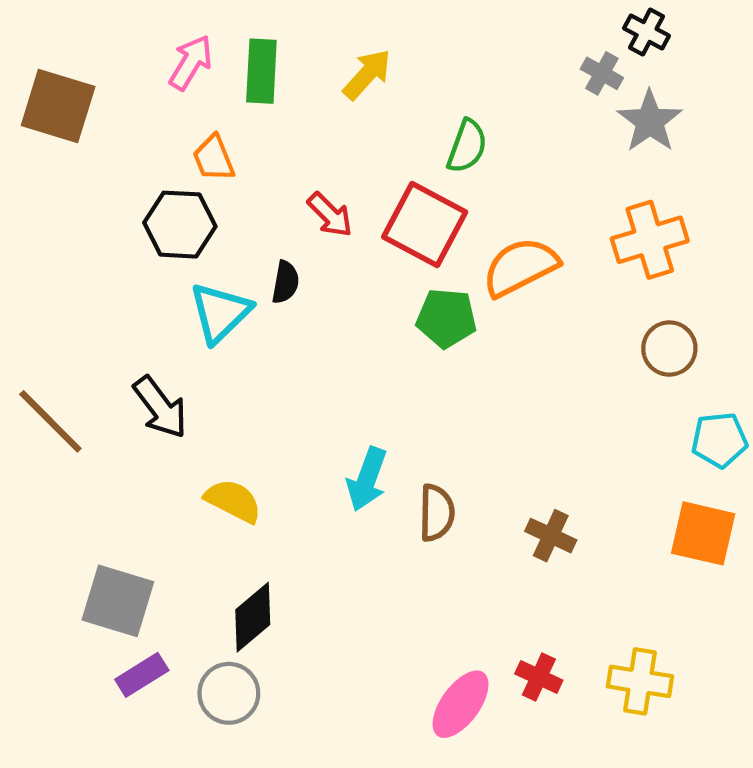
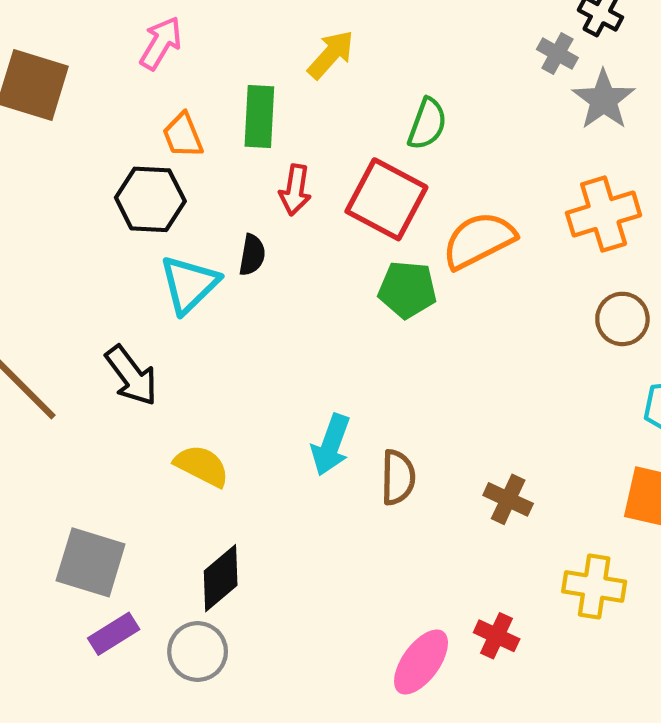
green rectangle: (261, 71) -> (259, 116), moved
red arrow: (330, 215) -> (295, 190), turned 54
yellow cross: (640, 681) -> (594, 586), moved

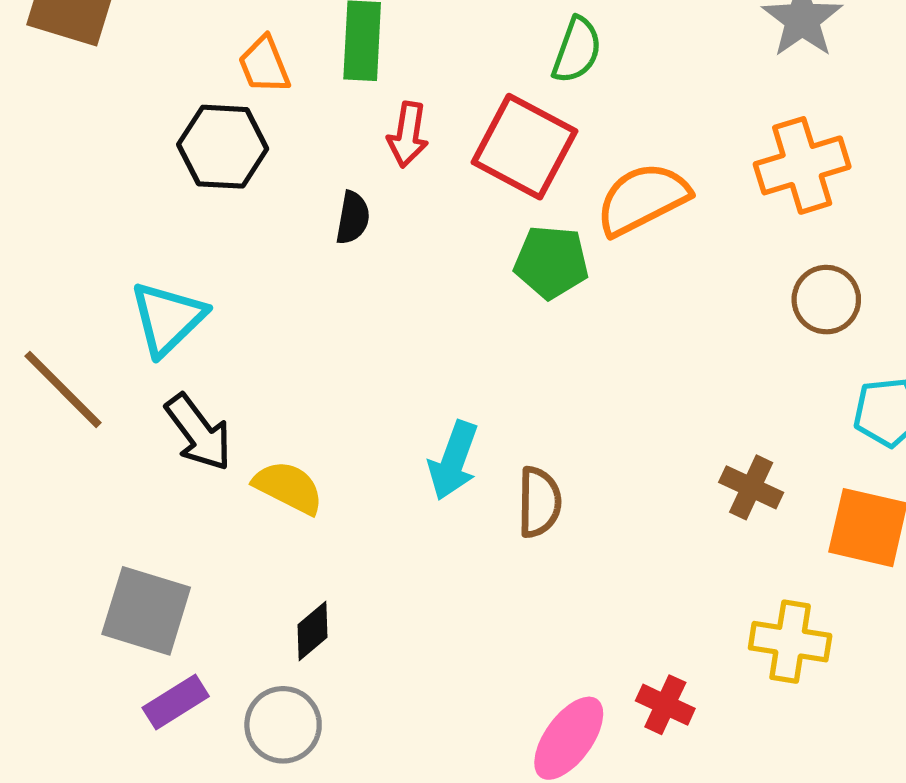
cyan triangle: (189, 284) -> (168, 318), moved
black arrow: (131, 376) -> (199, 432), moved
brown cross: (508, 499) -> (751, 487), moved
black diamond: (221, 578) -> (313, 631), size x0.7

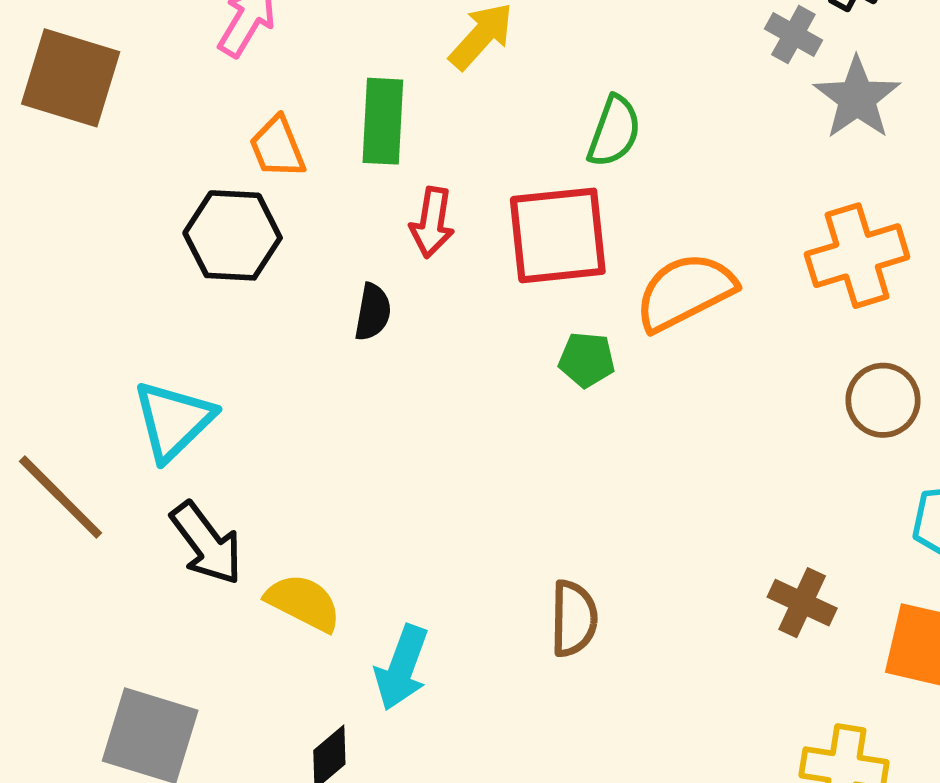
red square: (524, 147) -> (558, 235), turned -34
green pentagon: (551, 262) -> (587, 360), size x0.7
cyan arrow: (453, 461) -> (402, 668), moved

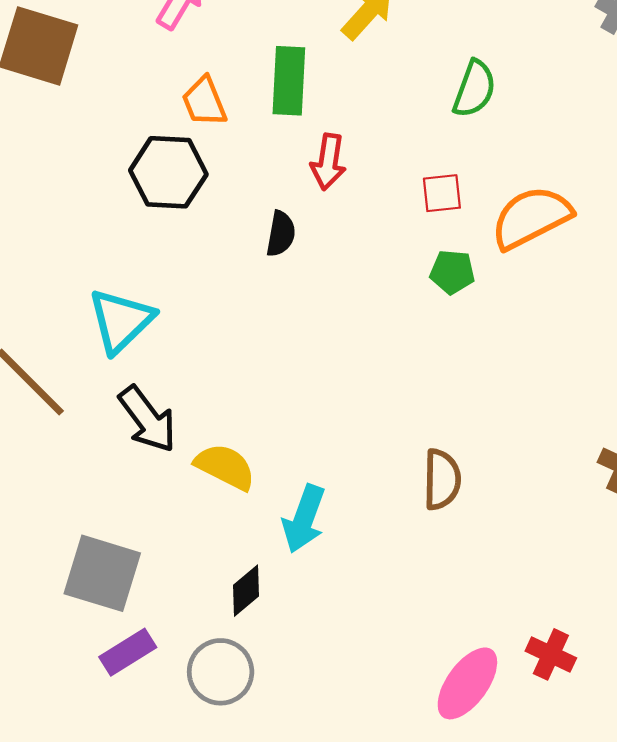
red square: (558, 235) -> (442, 193), moved, size x0.5

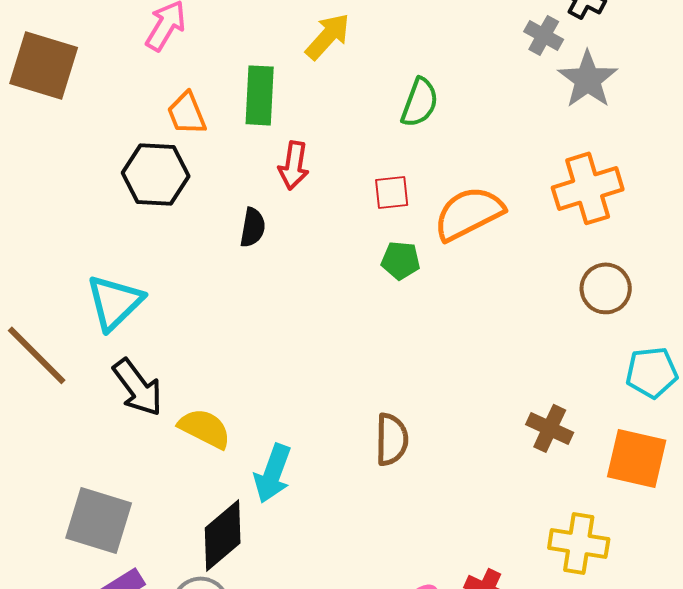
black diamond: (246, 591) -> (223, 535), size x1.6

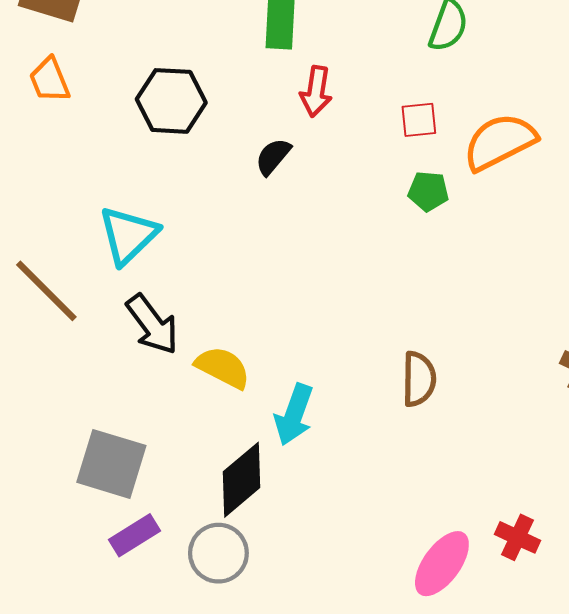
orange trapezoid: (187, 113) -> (50, 80), moved
black semicircle: (253, 227) -> (273, 157), turned -150

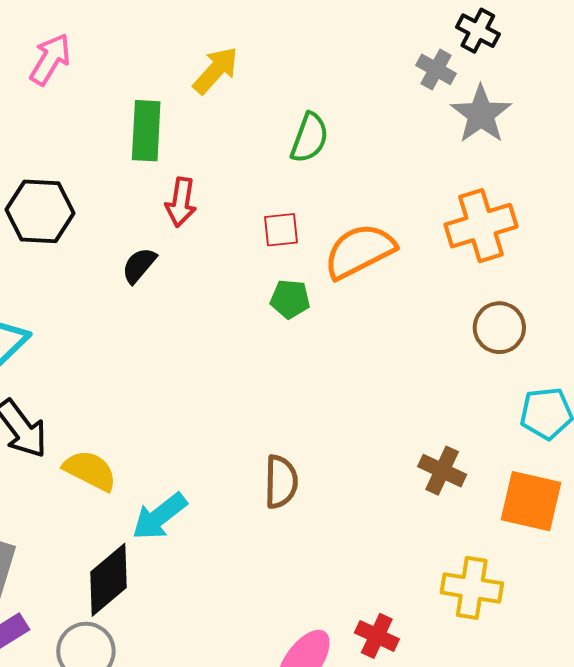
cyan arrow: (294, 415) -> (159, 516), turned 32

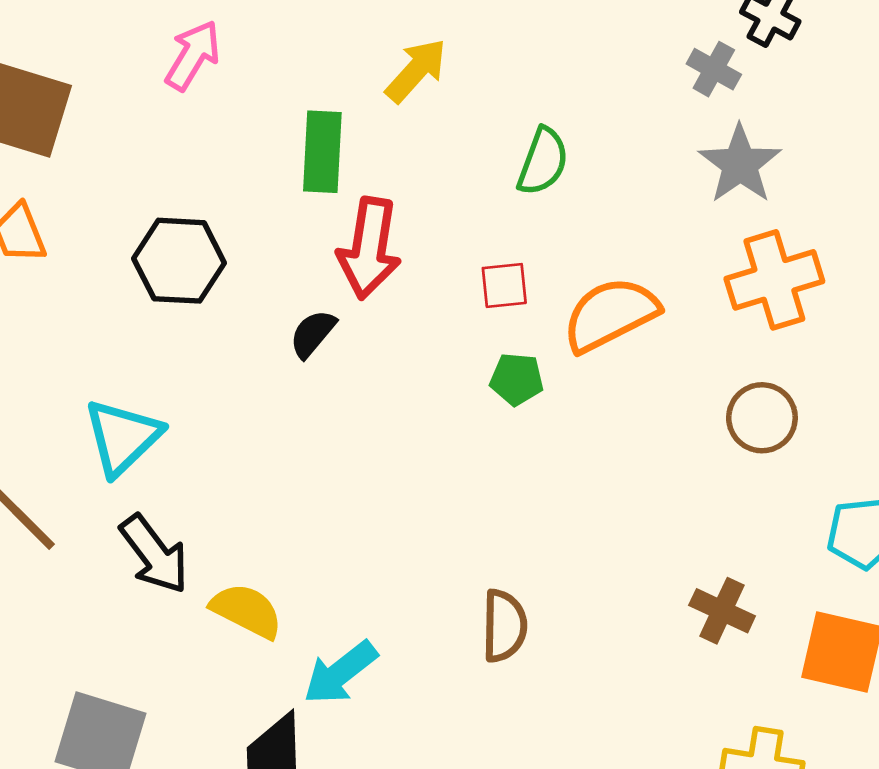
gray star: (481, 114) -> (740, 164), moved
red arrow: (181, 202) -> (369, 248), size x1.5
brown circle: (499, 328) -> (762, 418), moved

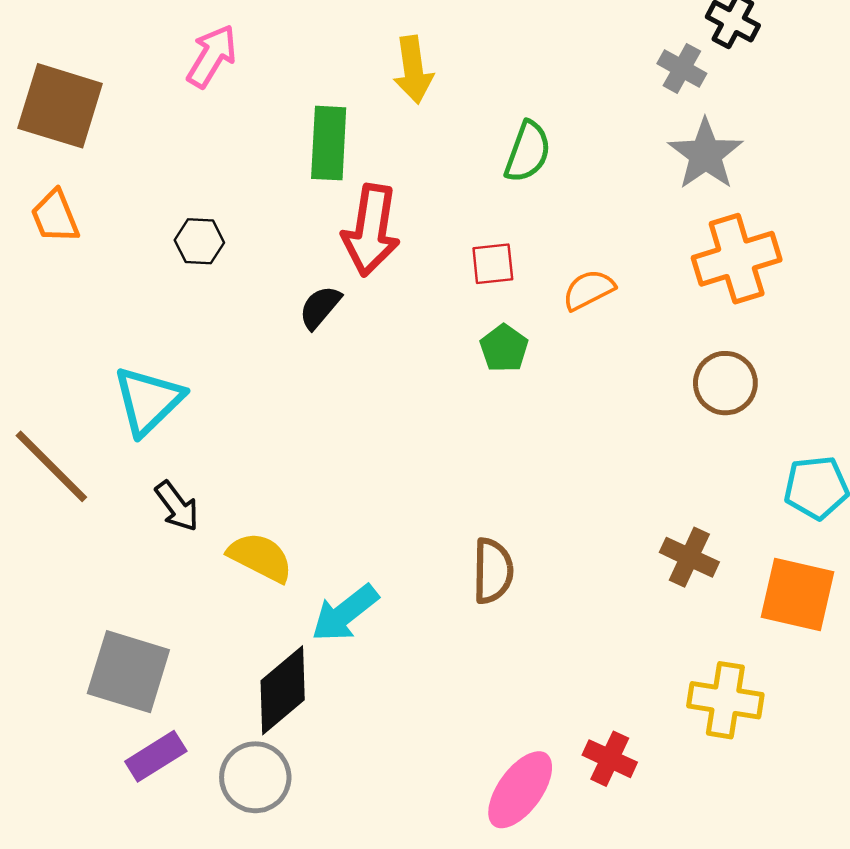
yellow arrow: (416, 70) -> (413, 70), turned 130
black hexagon: (179, 261) -> (199, 241), size x0.6
orange semicircle: (610, 314) -> (589, 290), size x0.6
green pentagon: (517, 379) -> (504, 348), turned 30
black arrow: (154, 554) -> (177, 506), size x0.7

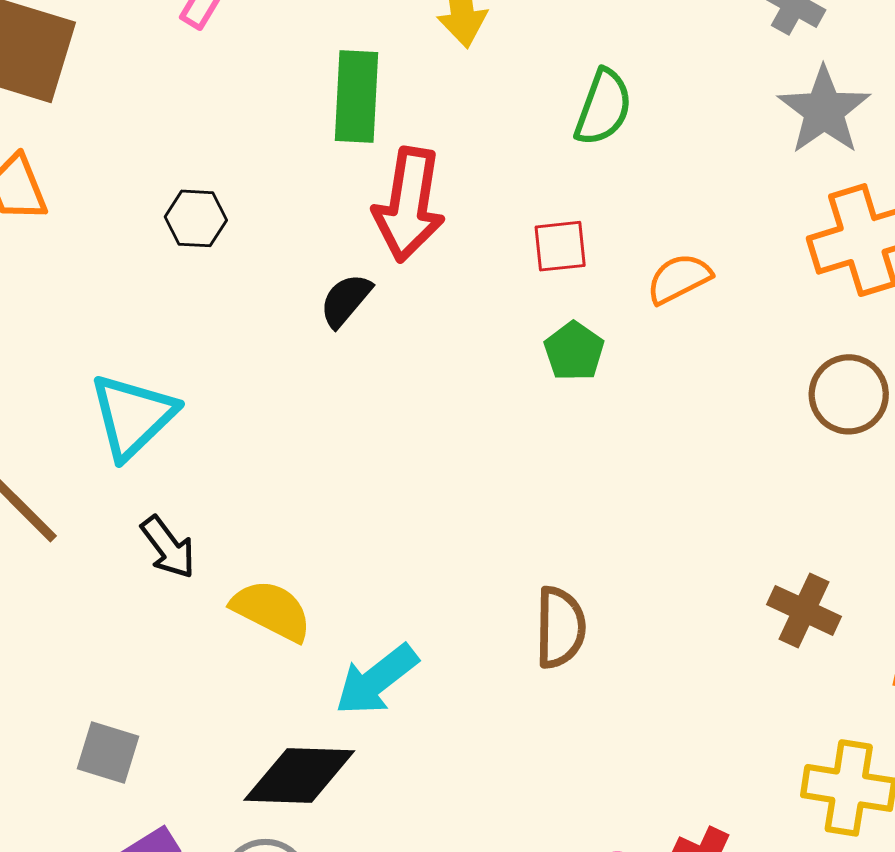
gray square: (128, 672) -> (108, 752), size x0.6
black diamond: (283, 690) -> (299, 776), turned 42

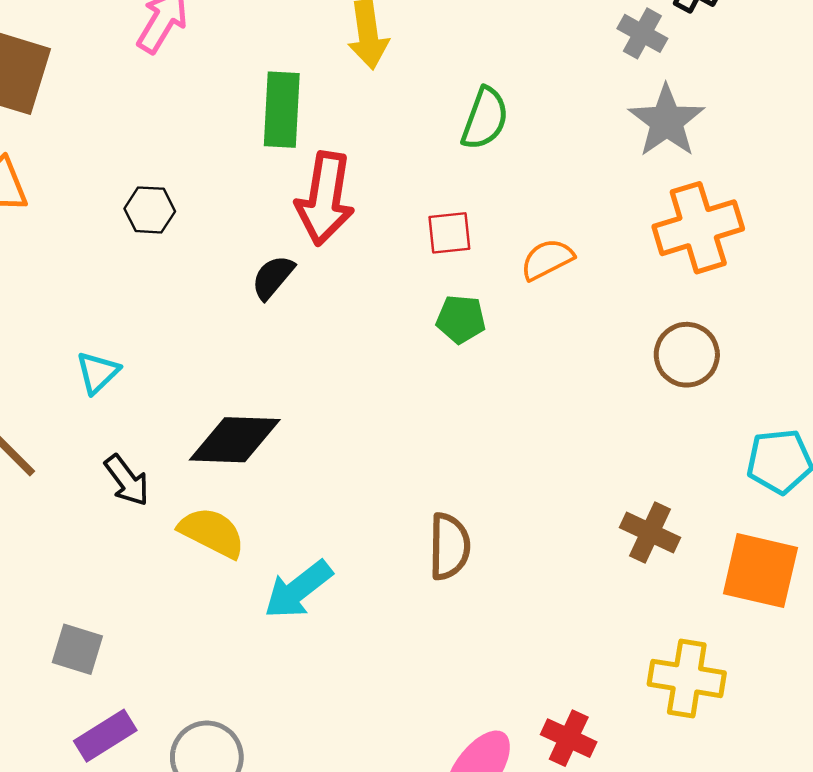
green pentagon: (574, 351) -> (461, 319), turned -30
cyan triangle: (133, 416) -> (98, 372), size x0.6
black diamond: (299, 776) -> (235, 440), moved

